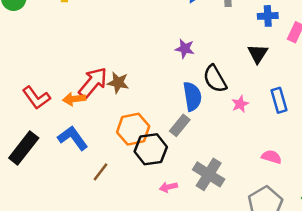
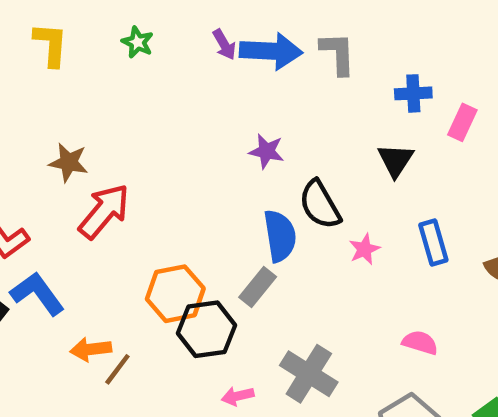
brown star: (118, 83) -> (69, 162), moved
orange arrow: (74, 99) -> (91, 349), moved
blue L-shape: (73, 138) -> (37, 294), moved

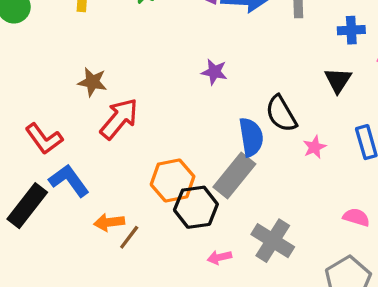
purple star: (267, 151) -> (214, 72), moved
gray rectangle: (258, 287) -> (234, 175), size x1.5

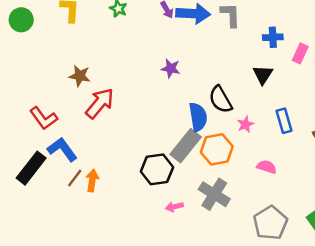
orange hexagon: (173, 180) -> (217, 149), moved
pink semicircle: (356, 217) -> (267, 167), moved
orange arrow: (109, 222) -> (92, 181), turned 105
brown line: (129, 237) -> (75, 178), moved

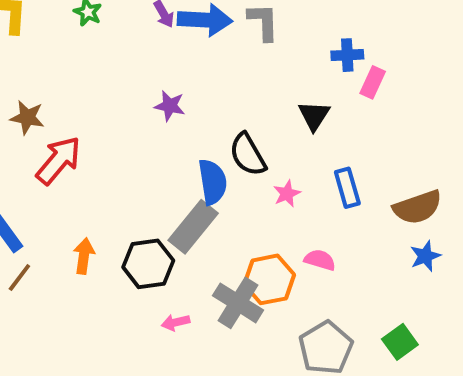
blue cross: (273, 37) -> (347, 55), moved
orange hexagon: (217, 149) -> (269, 279), moved
orange arrow: (92, 181) -> (84, 256), moved

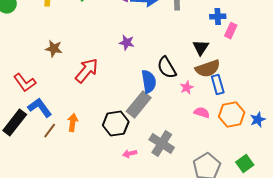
red arrow: (58, 160) -> (87, 71), moved
brown semicircle: (418, 207) -> (208, 69), moved
orange arrow: (84, 256) -> (73, 123), moved
pink semicircle: (320, 260) -> (202, 113), moved
orange hexagon: (269, 279) -> (232, 115), moved

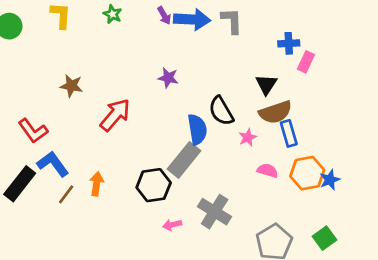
blue star: (258, 120) -> (330, 180), moved

